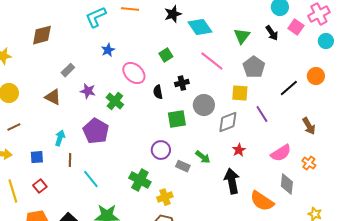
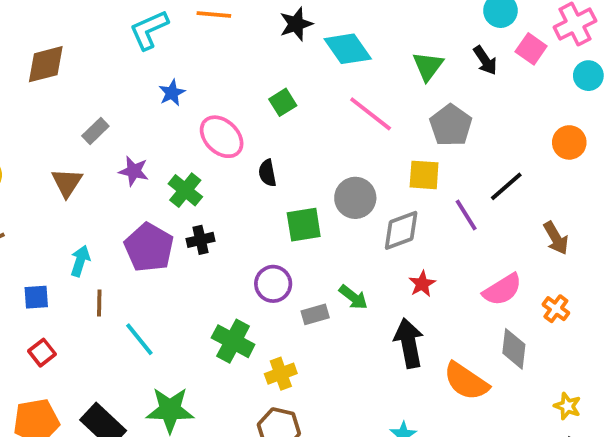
black cross: (182, 83) -> (201, 240), moved
black line: (289, 88) -> (506, 186), moved
brown triangle: (53, 97) -> (67, 183), turned 36
gray rectangle: (183, 166) -> (315, 314), turned -40

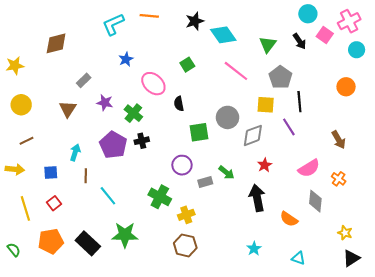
black line: (506, 186) -> (299, 102), moved, turned -54
orange semicircle: (466, 381) -> (289, 219), size x0.7

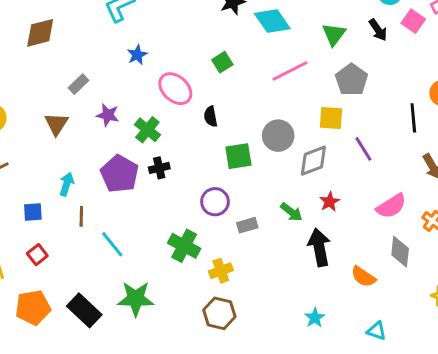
pink line: (236, 71) -> (290, 71), turned -65
black line: (299, 102) -> (413, 118), moved
green arrow: (226, 172) -> (291, 212), moved

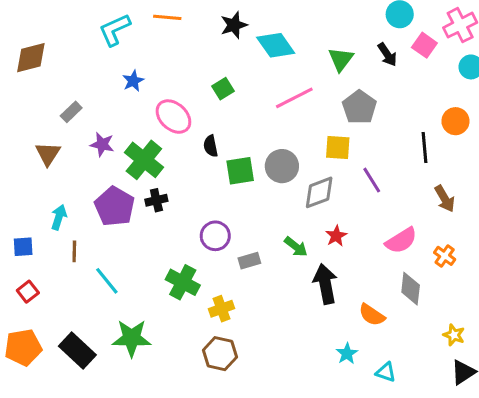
green cross: (147, 130) -> (144, 160), size x1.4
green square: (238, 156) -> (240, 171), moved
cyan star: (315, 318) -> (347, 354), moved

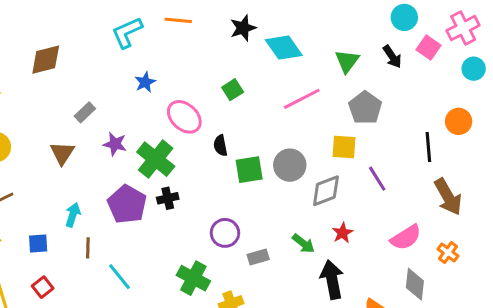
brown arrow: (445, 199) -> (448, 197), size x1.4

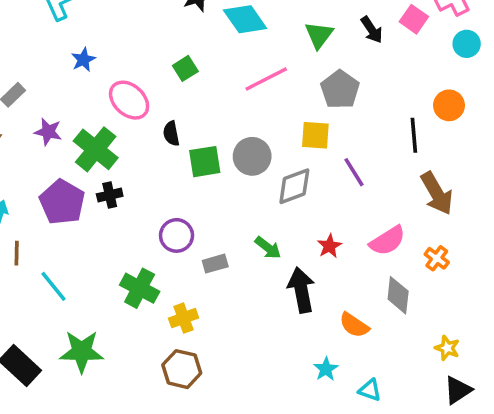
red star: (343, 233) -> (329, 246), moved

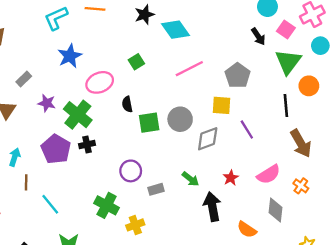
green triangle: (319, 35) -> (288, 62), moved, size x1.4
blue star: (83, 60) -> (70, 56), size x1.5
pink ellipse: (129, 100) -> (100, 82), turned -65

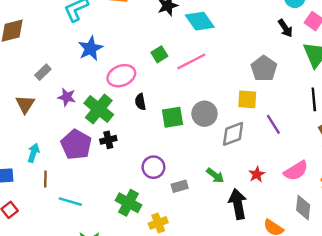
pink line: (189, 69) -> (191, 61), moved
black semicircle: (127, 104) -> (140, 102), moved
cyan line: (50, 204) -> (70, 202), turned -35

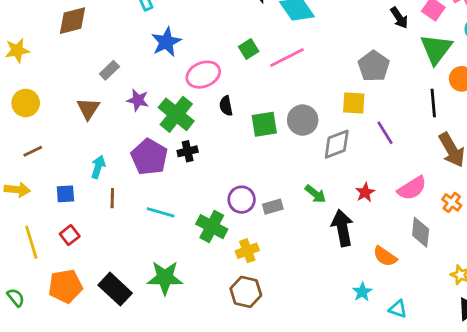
purple circle: (153, 167) -> (242, 200), moved
cyan line: (70, 202) -> (161, 212), moved

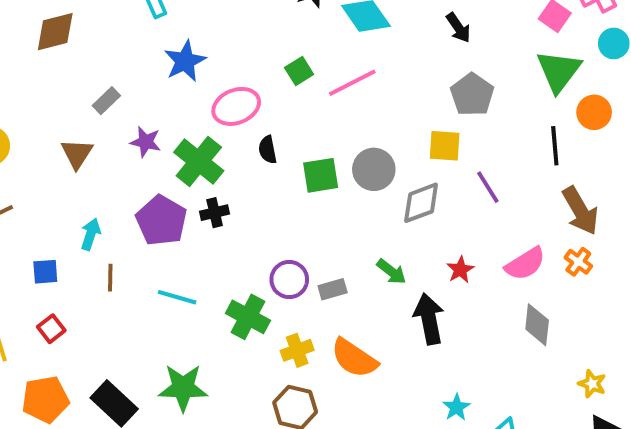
black arrow: (399, 18) -> (458, 28), moved
orange cross: (452, 202) -> (578, 262), moved
orange semicircle: (385, 256) -> (354, 358), moved, size x1.4

